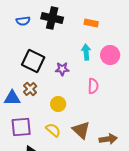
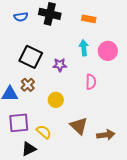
yellow semicircle: (53, 130) -> (44, 132), moved

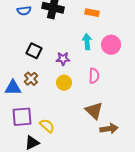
black square: (31, 57) -> (34, 51), size x0.7
yellow circle: (56, 100) -> (64, 83), moved
brown triangle: (79, 126) -> (94, 111), moved

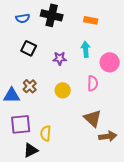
pink circle: (111, 45) -> (110, 62), moved
black square: (34, 51) -> (29, 48), moved
purple star: (63, 59) -> (60, 58), moved
yellow semicircle: (47, 126) -> (46, 133), turned -126

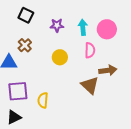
cyan arrow: (86, 49) -> (83, 27), moved
brown cross: (30, 86) -> (25, 45), moved
brown arrow: (108, 136) -> (108, 70), moved
black triangle: (31, 150) -> (14, 117), moved

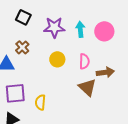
purple star: (57, 25) -> (54, 27), size x1.5
pink semicircle: (90, 50) -> (84, 61), moved

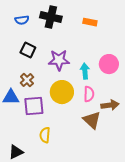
cyan arrow: (80, 29) -> (85, 71), moved
yellow circle: (57, 59) -> (62, 92), size x1.5
purple square: (15, 93) -> (34, 106), moved

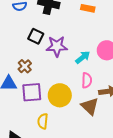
black square: (28, 50) -> (36, 36), moved
cyan arrow: (85, 71) -> (83, 57), turned 56
yellow circle: (62, 92) -> (60, 95), moved

